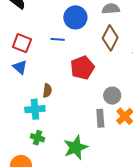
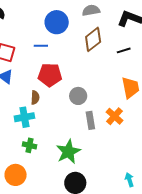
brown diamond: (110, 38) -> (93, 39), turned 30
red pentagon: (82, 68) -> (50, 75), moved, turned 30
gray circle: (112, 96) -> (78, 96), moved

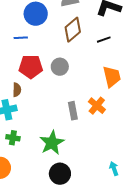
gray circle: (78, 96) -> (60, 67), moved

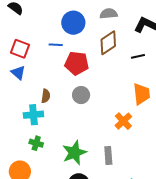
red pentagon: (31, 67) -> (77, 63), moved
gray circle: (60, 67) -> (81, 95), moved
gray rectangle: (73, 111) -> (108, 156), moved

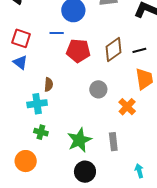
brown diamond: (108, 43) -> (113, 49), moved
black line: (138, 56) -> (139, 50), moved
gray circle: (81, 95) -> (98, 89), moved

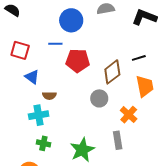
brown diamond: (113, 49) -> (112, 72), moved
blue triangle: (20, 62) -> (32, 77), moved
brown semicircle: (49, 85) -> (49, 96), turned 88
gray rectangle: (113, 142) -> (118, 140), moved

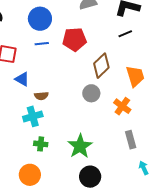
blue circle: (71, 20) -> (40, 19), moved
black line: (139, 58) -> (125, 34), moved
red pentagon: (78, 61) -> (74, 39), moved
gray rectangle: (118, 140) -> (131, 140), moved

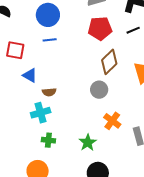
red pentagon: (74, 39) -> (100, 28), moved
orange cross: (122, 106) -> (112, 121), moved
green star: (80, 146) -> (88, 143), size x0.7

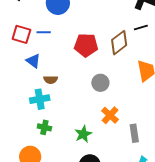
red pentagon: (100, 28) -> (86, 45), moved
blue line: (50, 40) -> (44, 32), moved
brown diamond: (109, 62) -> (119, 43), moved

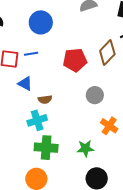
green cross: (44, 127) -> (46, 148), size x1.6
green star: (83, 134) -> (85, 148), turned 30

